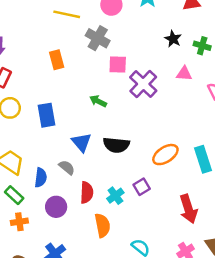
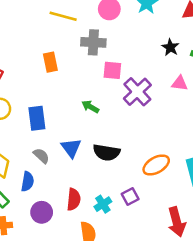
gray cross: (98, 38) -> (93, 42), turned -30
gray semicircle: (67, 167) -> (41, 156), moved

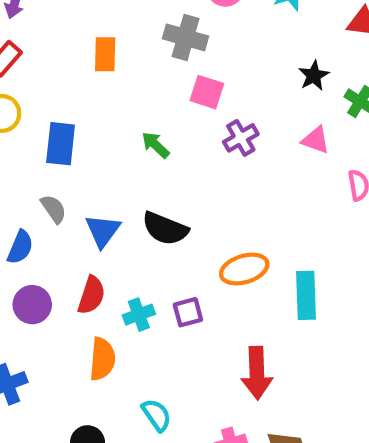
purple cross: (137, 92) -> (241, 138), size x0.7
blue triangle: (71, 148) -> (103, 231), moved

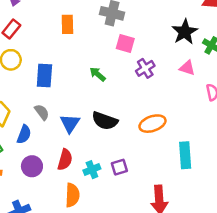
black star: (314, 76) -> (185, 32), size x1.5
orange ellipse: (244, 269) -> (152, 124), moved

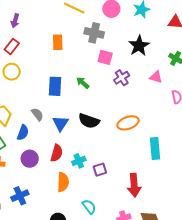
black star: (185, 32) -> (139, 46), moved
blue rectangle: (44, 75) -> (55, 86), moved
purple square: (119, 167) -> (100, 170), moved

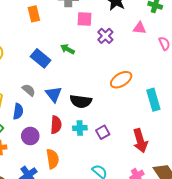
blue rectangle: (55, 86) -> (41, 58), turned -42
black semicircle: (89, 121) -> (81, 101), moved
cyan cross: (79, 161) -> (80, 128), turned 32
orange semicircle: (63, 182) -> (53, 159), moved

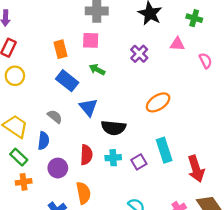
orange rectangle: (34, 14) -> (60, 49), moved
pink square: (85, 19) -> (91, 40), moved
blue triangle: (54, 94) -> (88, 107), moved
cyan rectangle: (153, 100) -> (164, 150), moved
red arrow: (140, 141) -> (196, 169), moved

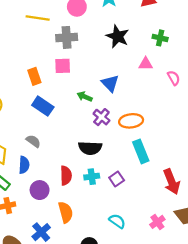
purple cross: (139, 54) -> (101, 117), moved
green arrow: (97, 70) -> (85, 97), moved
orange ellipse: (158, 102) -> (131, 121), turned 30
blue triangle: (88, 107) -> (110, 83), moved
cyan rectangle: (164, 150) -> (141, 151), moved

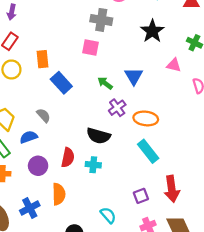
orange rectangle: (34, 76) -> (43, 59), moved
cyan rectangle: (141, 151) -> (148, 151), turned -30
blue semicircle: (24, 165) -> (29, 137), turned -126
purple square: (117, 179) -> (141, 196), moved

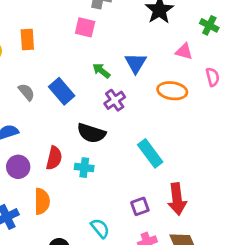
blue rectangle: (61, 83) -> (62, 91), moved
gray semicircle: (43, 115) -> (26, 92), moved
orange ellipse: (146, 118) -> (172, 91), moved

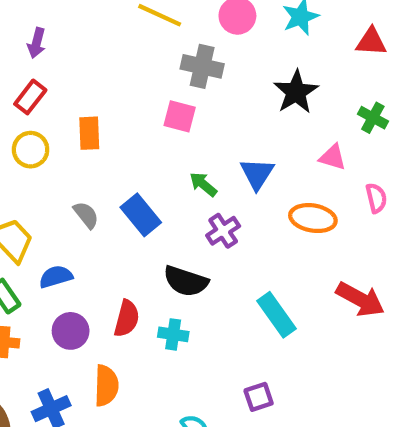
red arrow: (177, 199) -> (360, 299), moved, turned -56

